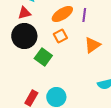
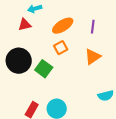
purple line: (84, 15) -> (93, 27), moved
black circle: (24, 36) -> (19, 61), moved

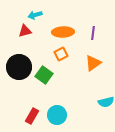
orange ellipse: (63, 26) -> (63, 32), turned 30

